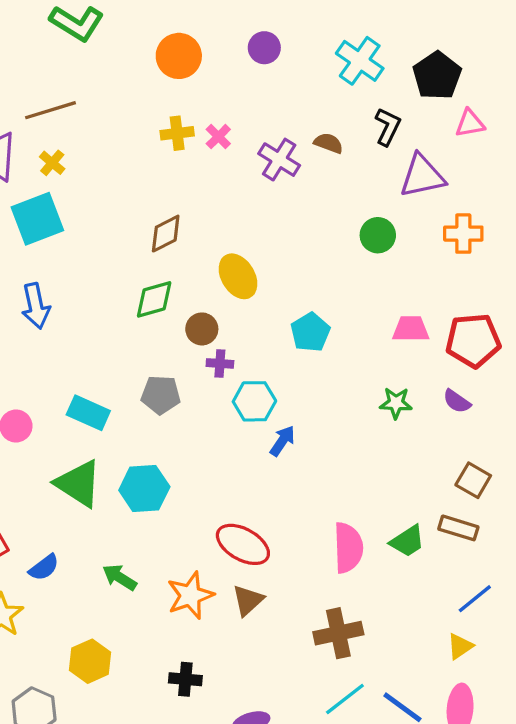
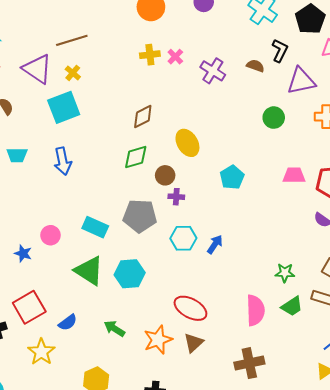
brown semicircle: (328, 143) -> (255, 66), moved
gray pentagon: (161, 395) -> (140, 216), size x1.4
cyan hexagon: (254, 401) -> (183, 238), moved
green star: (396, 403) -> (285, 273), moved

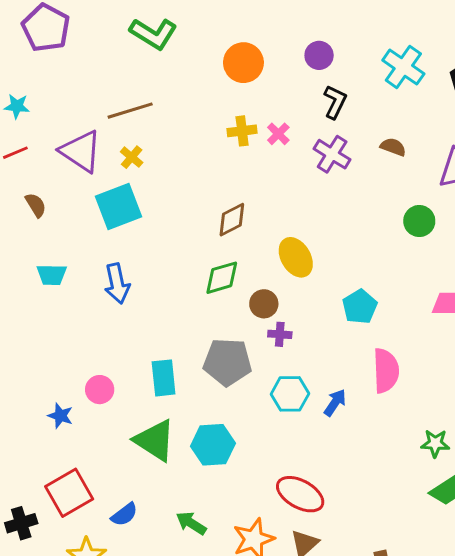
black L-shape: (280, 51) -> (335, 102), moved
cyan rectangle: (95, 227) -> (164, 378), turned 60
pink semicircle: (255, 310) -> (386, 371), moved

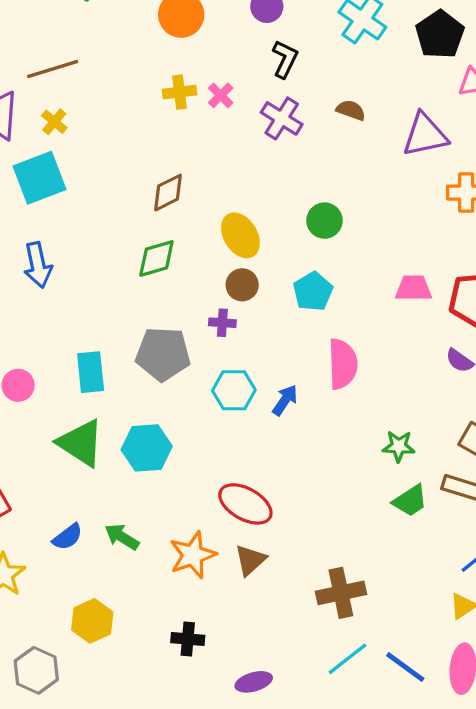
green circle: (419, 221) -> (324, 221), moved
brown circle: (264, 304) -> (242, 285), moved
blue semicircle: (124, 514) -> (67, 537), moved

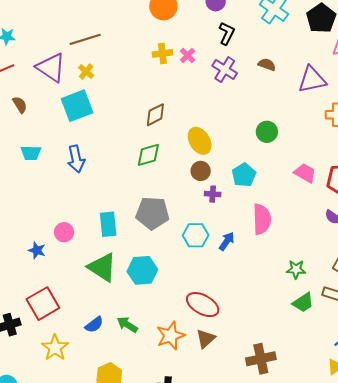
green circle: (324, 221) -> (267, 132), moved
pink trapezoid: (413, 288) -> (305, 173), turned 30
purple cross: (222, 323) -> (213, 194), moved

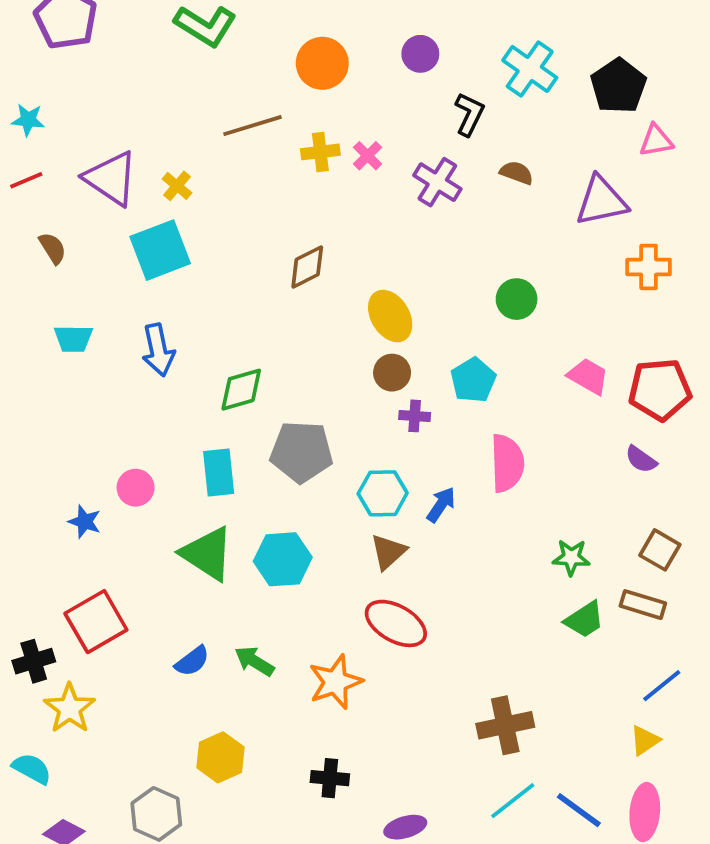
black L-shape: (227, 33) -> (469, 114), moved
brown line: (85, 39) -> (252, 126), moved
green diamond: (148, 155) -> (241, 390), moved
brown triangle: (206, 339) -> (388, 552), moved
yellow star: (55, 348) -> (70, 708), moved

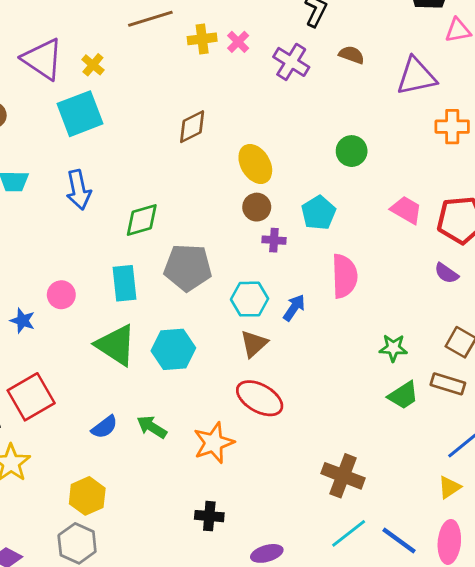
brown cross: (505, 725) -> (343, 476), turned 33
yellow hexagon: (220, 757) -> (87, 496), moved

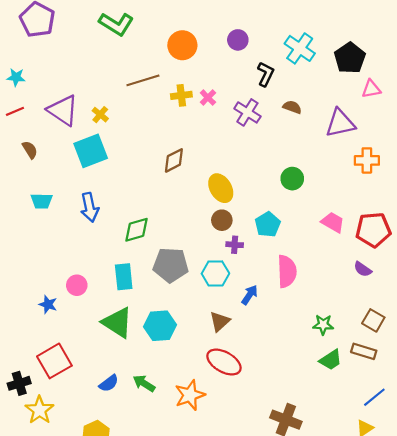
cyan hexagon: (250, 299) -> (215, 273), moved

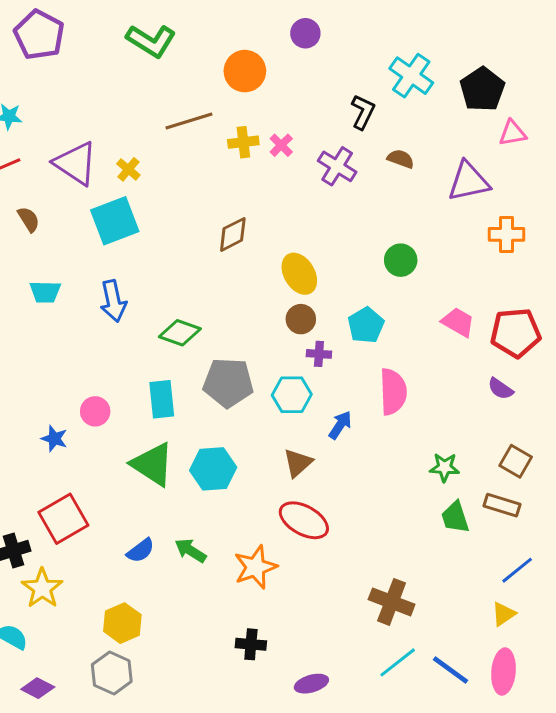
purple circle: (238, 40) -> (305, 33), moved
green diamond: (137, 230) -> (180, 333), turned 36
green trapezoid: (331, 360) -> (455, 517), turned 105

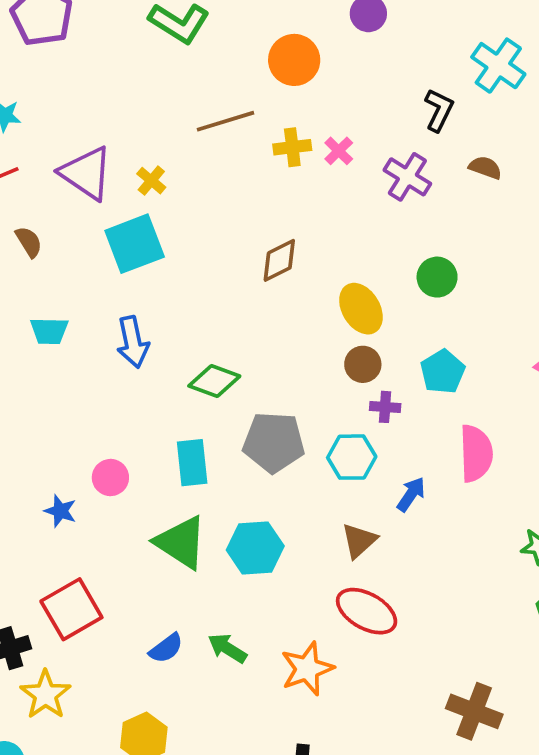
green circle: (401, 260) -> (437, 277), moved

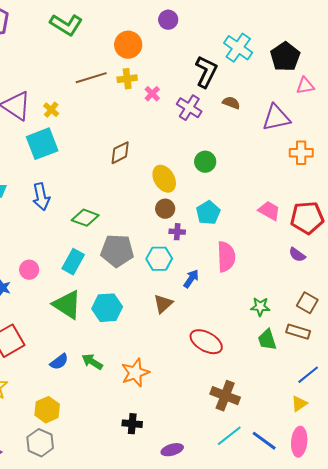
black L-shape: (439, 110) -> (206, 72), size x1.4
yellow cross: (292, 147) -> (127, 79), moved
cyan rectangle: (192, 463) -> (73, 262), turned 35
red ellipse: (367, 611) -> (206, 342), moved

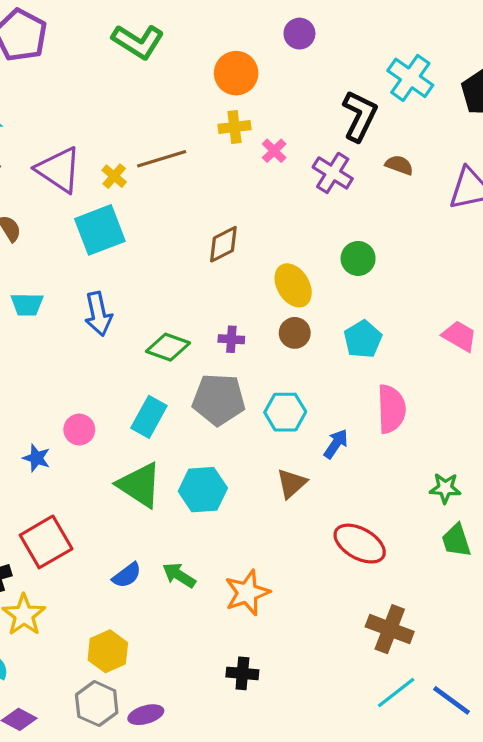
brown line: (91, 78) -> (162, 159), moved
purple cross: (177, 232) -> (231, 339), moved
purple ellipse: (172, 450) -> (146, 715), moved

